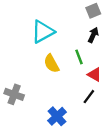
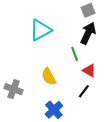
black arrow: (93, 35) -> (88, 33), size x1.5
yellow semicircle: (52, 64) -> (49, 77), moved

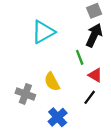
gray cross: (13, 89) -> (25, 94), moved

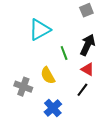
black arrow: (94, 35) -> (88, 45), moved
green line: (80, 57) -> (64, 53), moved

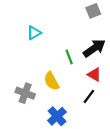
cyan triangle: (40, 30) -> (34, 33), moved, size x0.6
black arrow: (88, 45) -> (94, 48), turned 30

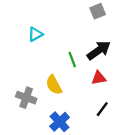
red triangle: (94, 75) -> (99, 78), turned -40
black line: (89, 96) -> (102, 109), moved

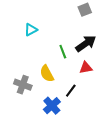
black line: (102, 109) -> (71, 91), moved

